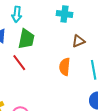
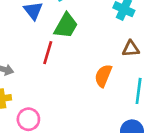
red line: (19, 63) -> (48, 53), turned 36

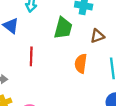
green trapezoid: (66, 26) -> (63, 28), moved

